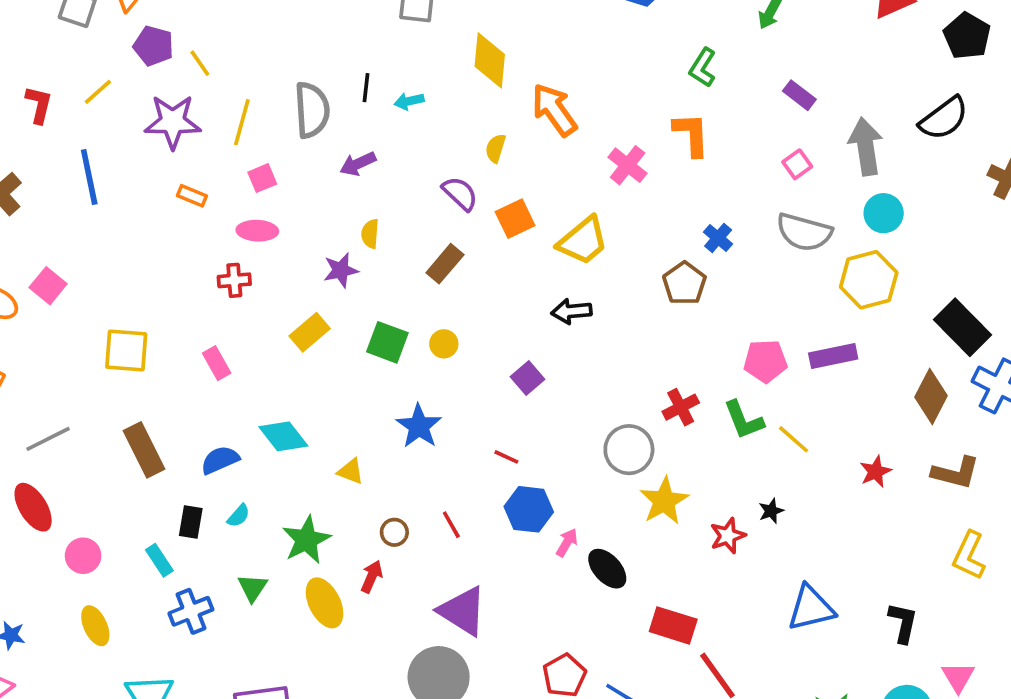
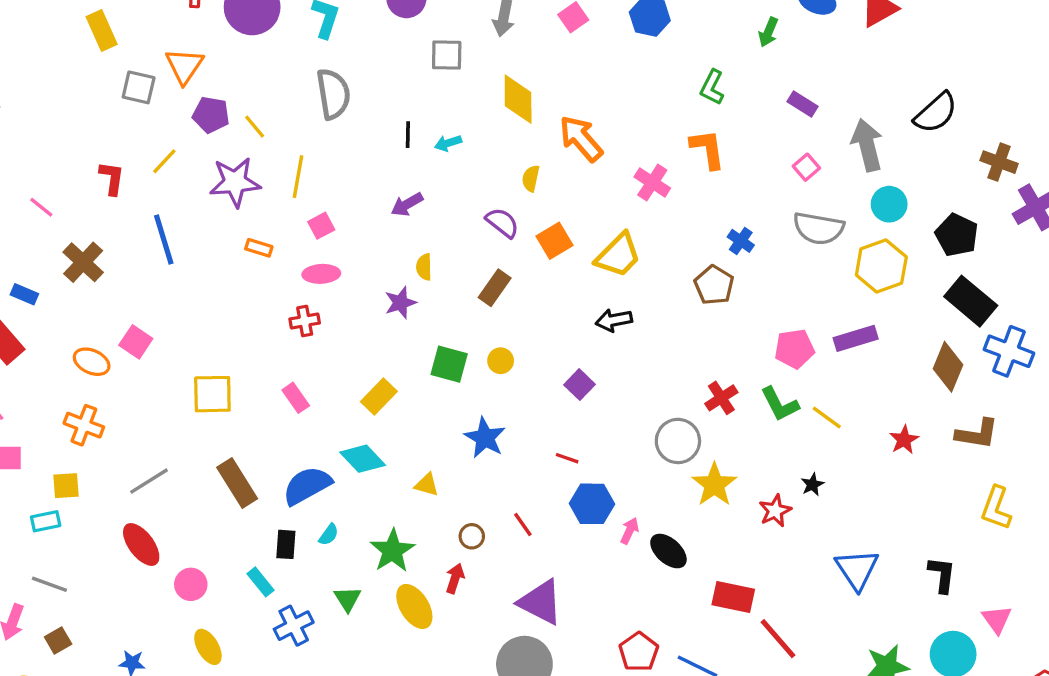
black pentagon: (967, 36) -> (957, 235), moved
gray semicircle: (312, 110) -> (333, 94), moved
yellow rectangle: (310, 332) -> (379, 397), moved
blue semicircle: (220, 460) -> (307, 486), size x1.4
blue triangle: (811, 608) -> (857, 569), turned -45

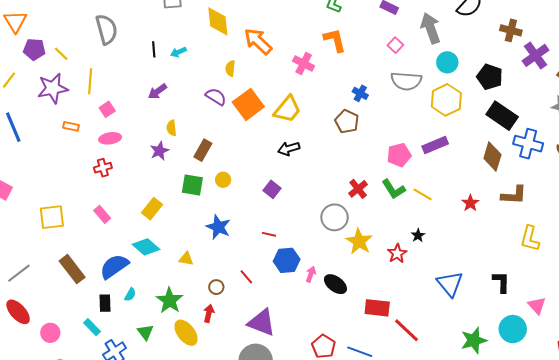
orange square: (555, 241) -> (248, 104), size x1.4
brown rectangle: (495, 288) -> (203, 150), moved

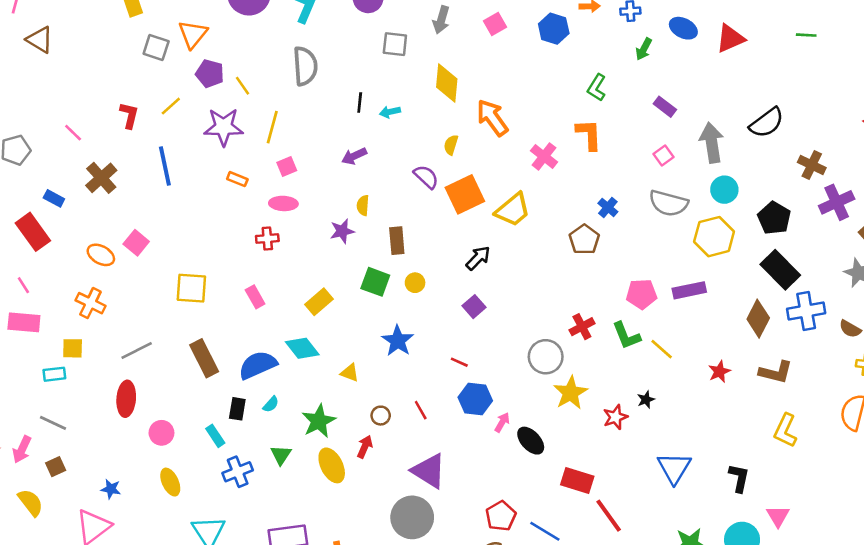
blue cross: (528, 144) -> (806, 311), turned -36
black arrow: (289, 149) -> (478, 258), moved, turned 140
brown rectangle: (203, 150) -> (397, 241), turned -45
red ellipse: (18, 312) -> (126, 399), turned 36

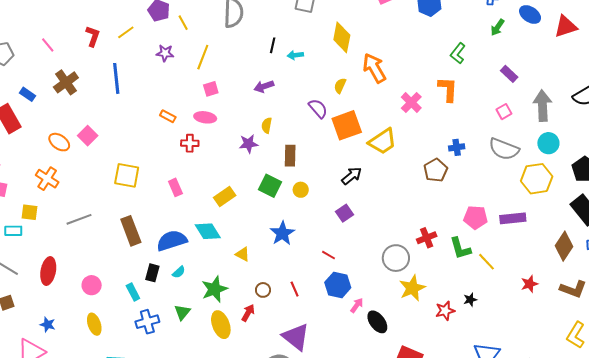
purple star: (224, 127) -> (165, 53), size x0.6
orange rectangle: (237, 179) -> (168, 116), moved
blue cross: (608, 207) -> (457, 147), turned 35
red ellipse: (126, 399) -> (48, 271), moved

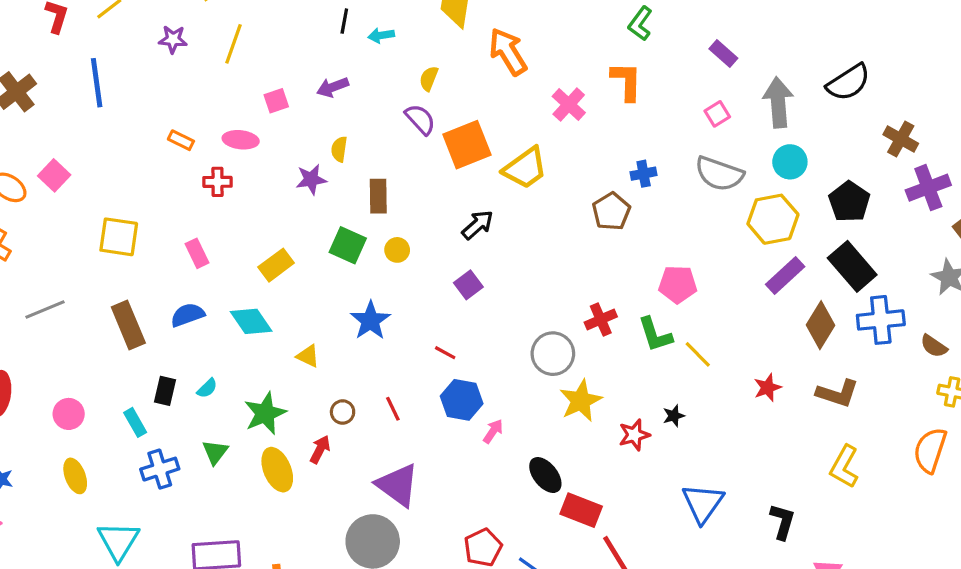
yellow semicircle: (340, 86) -> (429, 79), moved
pink square: (211, 89) -> (276, 101), moved
purple rectangle: (513, 218) -> (785, 276), moved, turned -35
blue semicircle: (172, 241) -> (188, 315), moved, size x0.7
black ellipse: (377, 322) -> (545, 475), moved

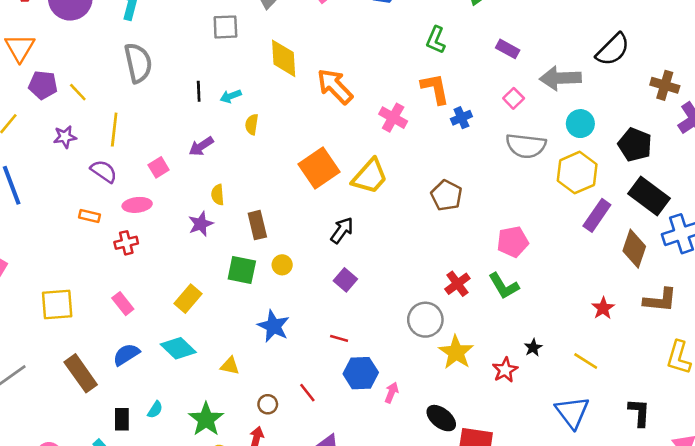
yellow semicircle: (429, 79) -> (252, 124), moved
gray arrow: (778, 102) -> (560, 78), turned -75
purple semicircle: (420, 119) -> (104, 171), moved
blue cross: (644, 174) -> (461, 118), moved
yellow line: (698, 354) -> (586, 361), moved

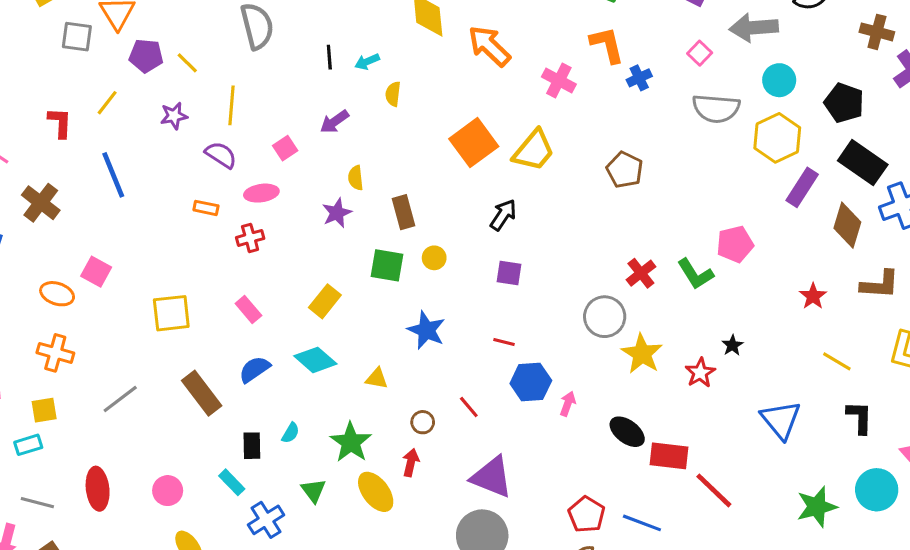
pink pentagon: (513, 242) -> (735, 244), moved
purple square: (345, 280) -> (509, 273), turned -30
yellow line: (586, 361) -> (837, 361), moved

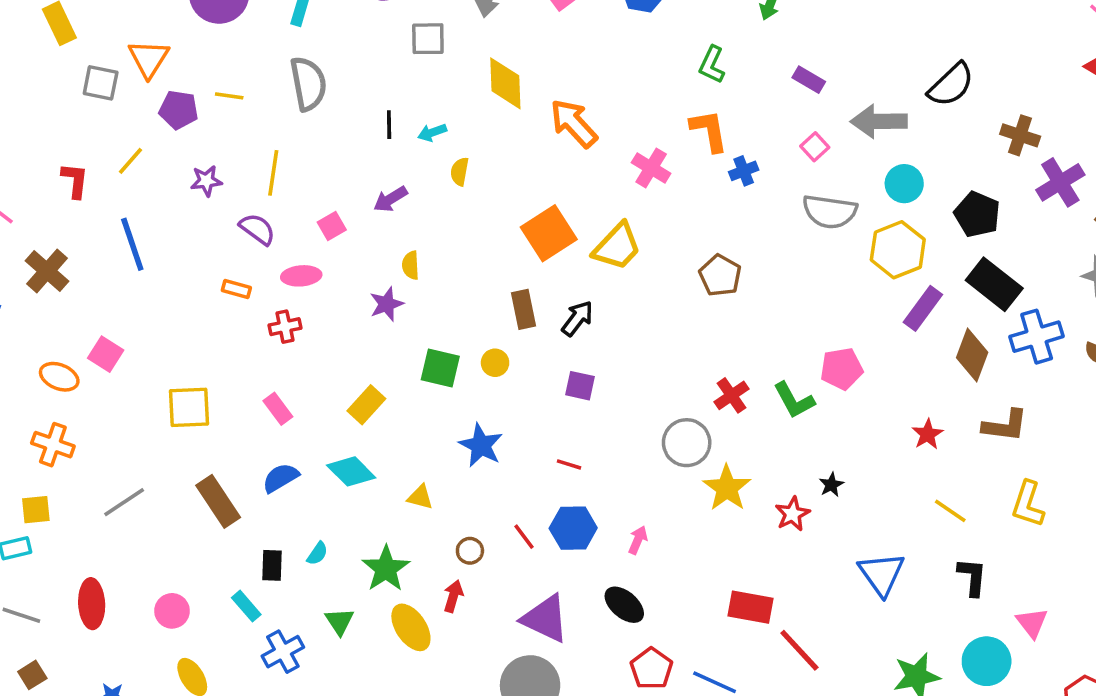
yellow line: (187, 63) -> (229, 96), moved, turned -40
brown rectangle: (403, 212) -> (524, 309), moved
blue hexagon: (531, 382) -> (573, 528), moved
black ellipse: (627, 432) -> (624, 605), moved

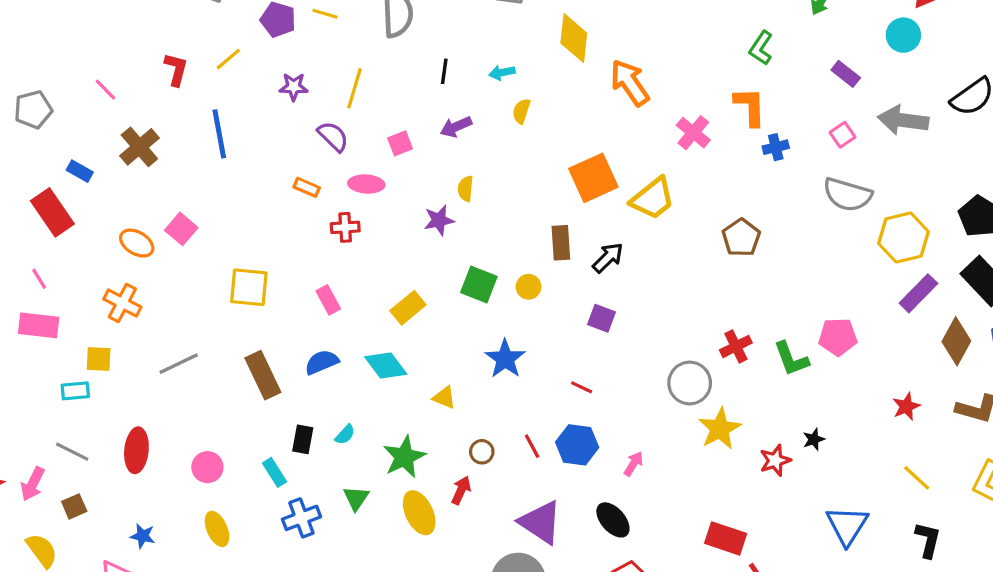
black line: (389, 125) -> (444, 71), moved
cyan circle: (904, 184) -> (903, 35), moved

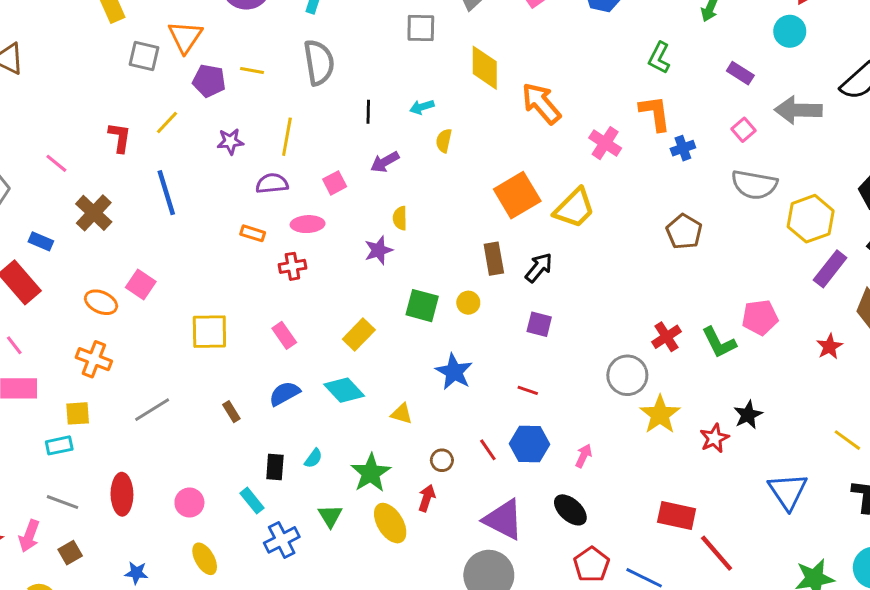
purple semicircle: (333, 136) -> (272, 183), turned -44
brown pentagon: (741, 238) -> (684, 232), moved
brown rectangle: (263, 375) -> (231, 412), size x0.5
red star: (906, 406) -> (830, 347), moved
black star: (814, 439) -> (748, 415), size x1.4

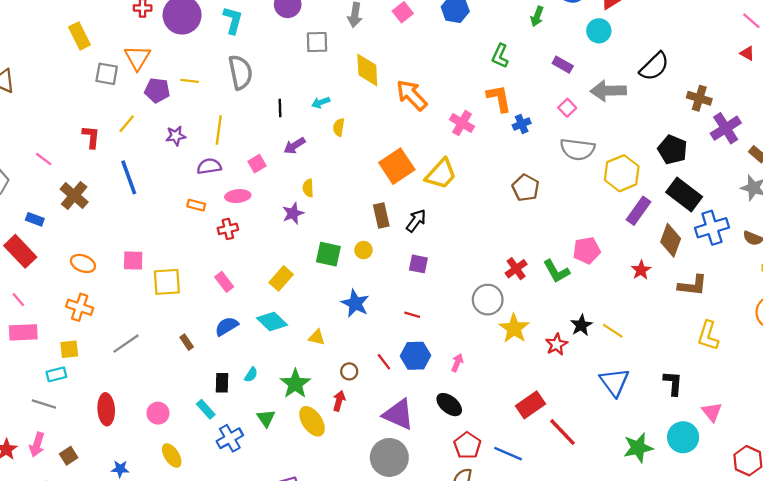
pink square: (141, 285) -> (133, 261), moved, turned -30
yellow line: (847, 440) -> (613, 331), moved
gray line: (62, 502) -> (44, 404), moved
red rectangle: (677, 516) -> (530, 405), turned -44

